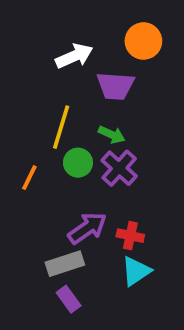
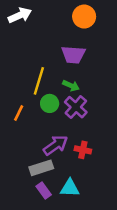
orange circle: (143, 41) -> (84, 17), moved
white arrow: (74, 56) -> (20, 15), moved
cyan triangle: (136, 271) -> (70, 188), moved, turned 36

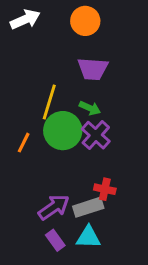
orange circle: (84, 17) -> (85, 21), moved
green circle: (50, 103) -> (63, 131), size x1.6
purple arrow: (56, 145) -> (54, 207), moved
gray rectangle: (41, 168) -> (88, 207), moved

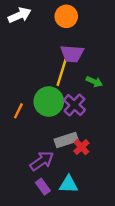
yellow line: (49, 102) -> (62, 72), moved
green arrow: (90, 108) -> (94, 82), moved
red cross: (105, 189) -> (81, 147), turned 35
gray rectangle: (88, 207) -> (66, 140), moved

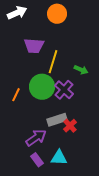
purple trapezoid: (72, 54) -> (34, 46), moved

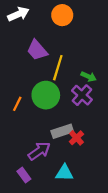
purple trapezoid: (34, 46) -> (37, 50), turned 45
purple cross: (64, 90) -> (82, 95), moved
purple rectangle: (37, 160) -> (24, 175), moved

